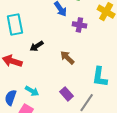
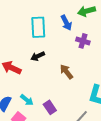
cyan rectangle: (15, 25) -> (38, 27), moved
purple rectangle: (67, 94) -> (50, 107), moved

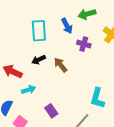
brown arrow: (66, 72) -> (61, 65), moved
cyan arrow: (27, 100) -> (28, 90), moved, turned -56

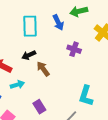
purple cross: (84, 44) -> (74, 49), moved
brown arrow: (61, 65) -> (43, 69), moved

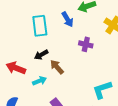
cyan arrow: (17, 85) -> (40, 81), moved
cyan L-shape: (86, 96) -> (102, 90), turned 60

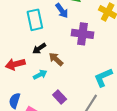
purple cross: (86, 44) -> (83, 34), size x1.5
red arrow: (16, 68) -> (15, 64), turned -30

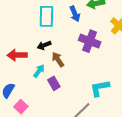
cyan arrow: (40, 75) -> (39, 71), turned -40
purple rectangle: (60, 97) -> (54, 83), moved

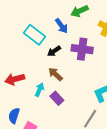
cyan rectangle: (46, 16) -> (35, 35), turned -40
black arrow: (44, 45) -> (54, 51), moved

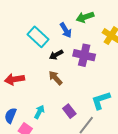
cyan arrow: (39, 90) -> (39, 112), moved
purple rectangle: (57, 98) -> (69, 111), moved

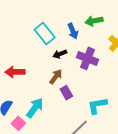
brown arrow: (55, 78) -> (56, 77), turned 70
purple rectangle: (69, 111) -> (66, 93), moved
cyan arrow: (39, 112) -> (35, 108), size x1.5

